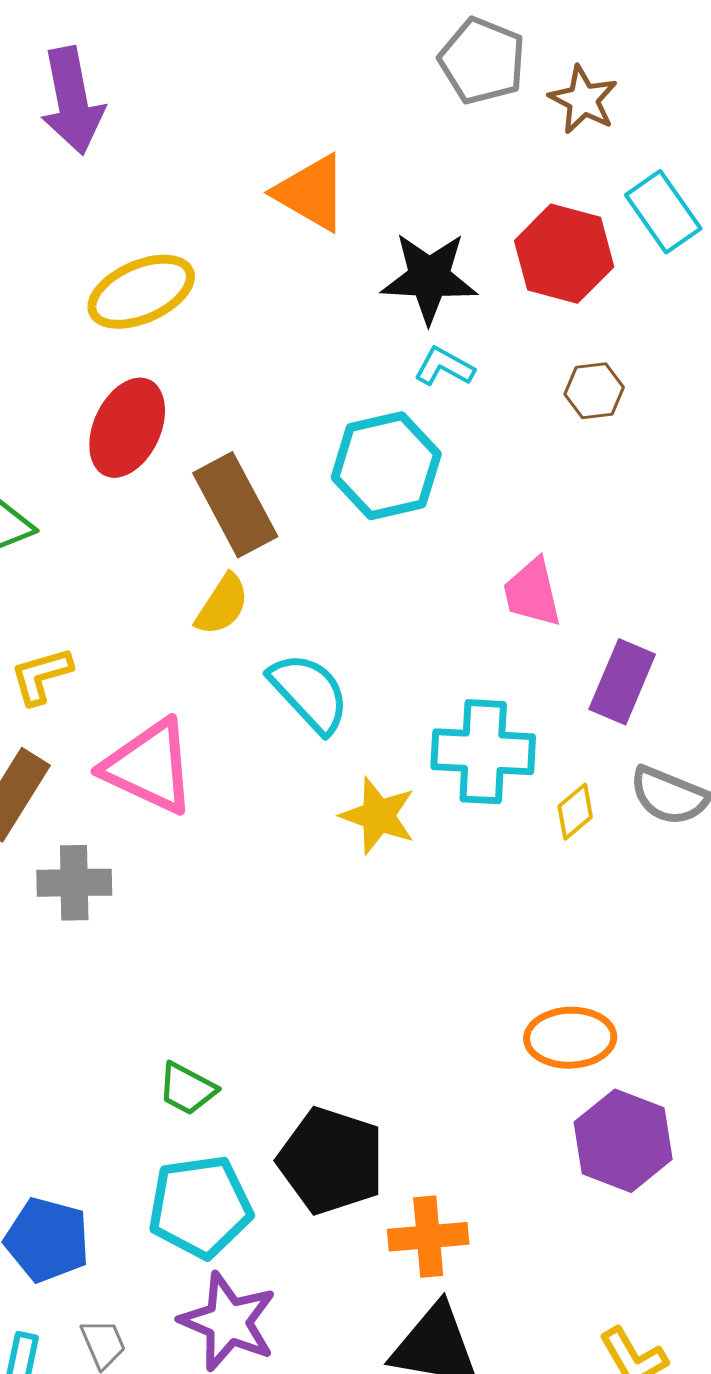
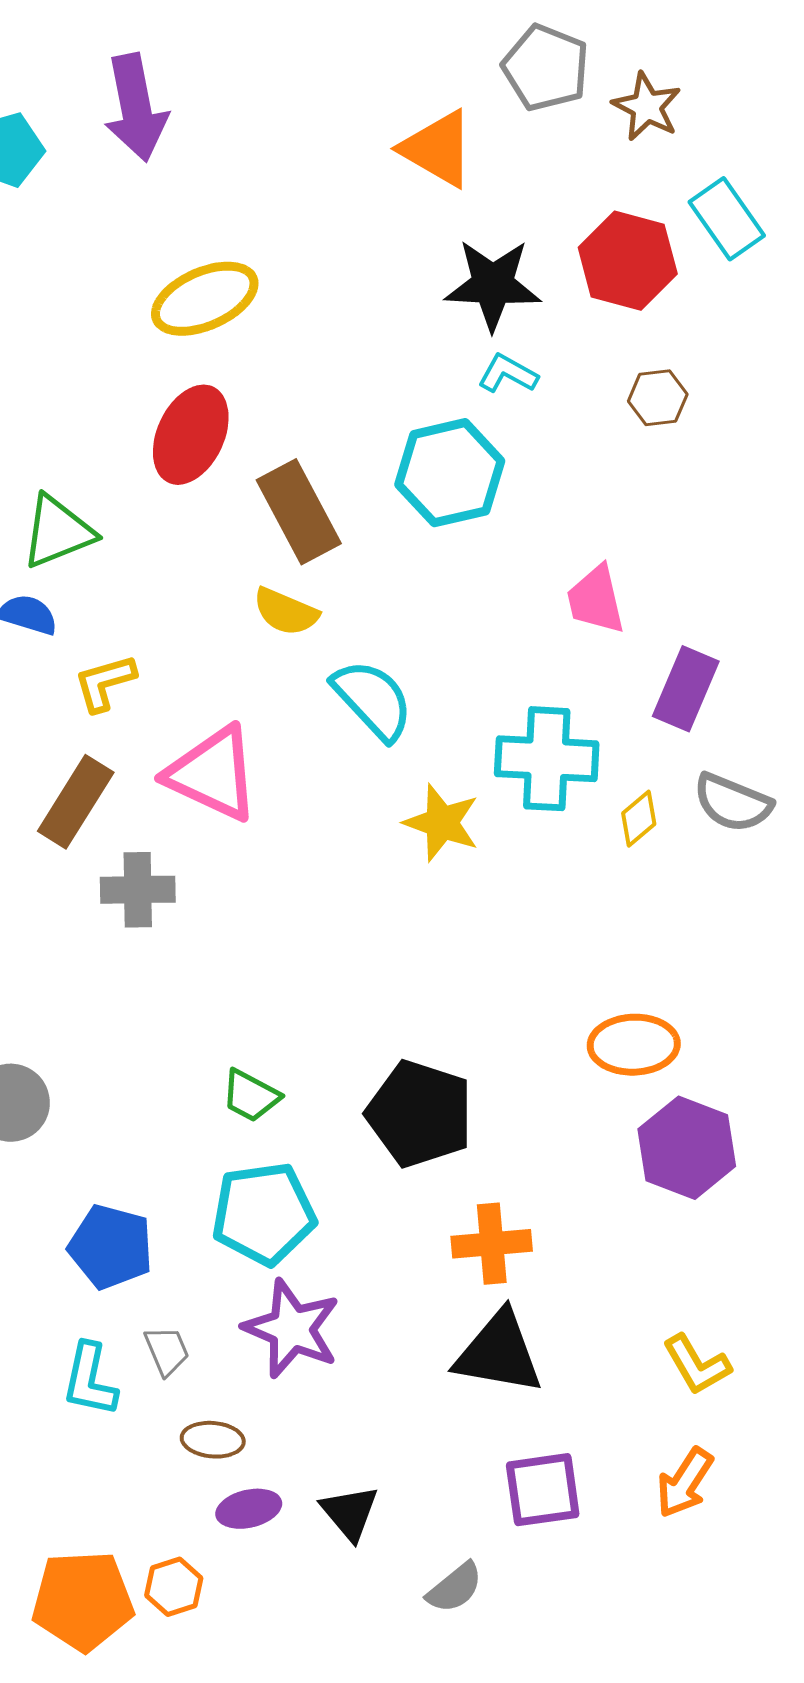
orange triangle: (311, 193) -> (438, 149), moved
yellow semicircle: (222, 605) -> (286, 612), turned 80
black pentagon: (331, 1161) -> (420, 1114), moved

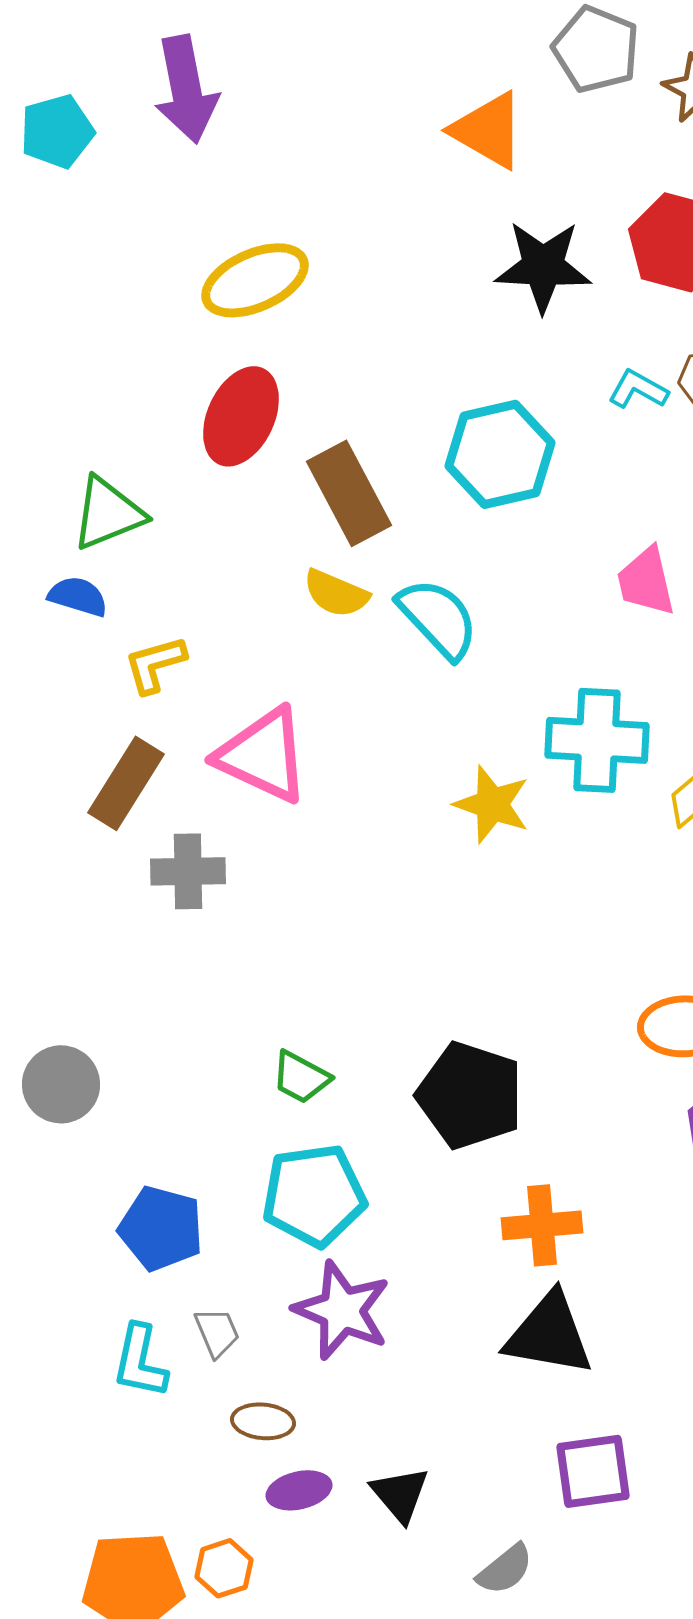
cyan L-shape: (508, 374) -> (638, 389), moved
cyan semicircle: (373, 700) -> (438, 618), moved

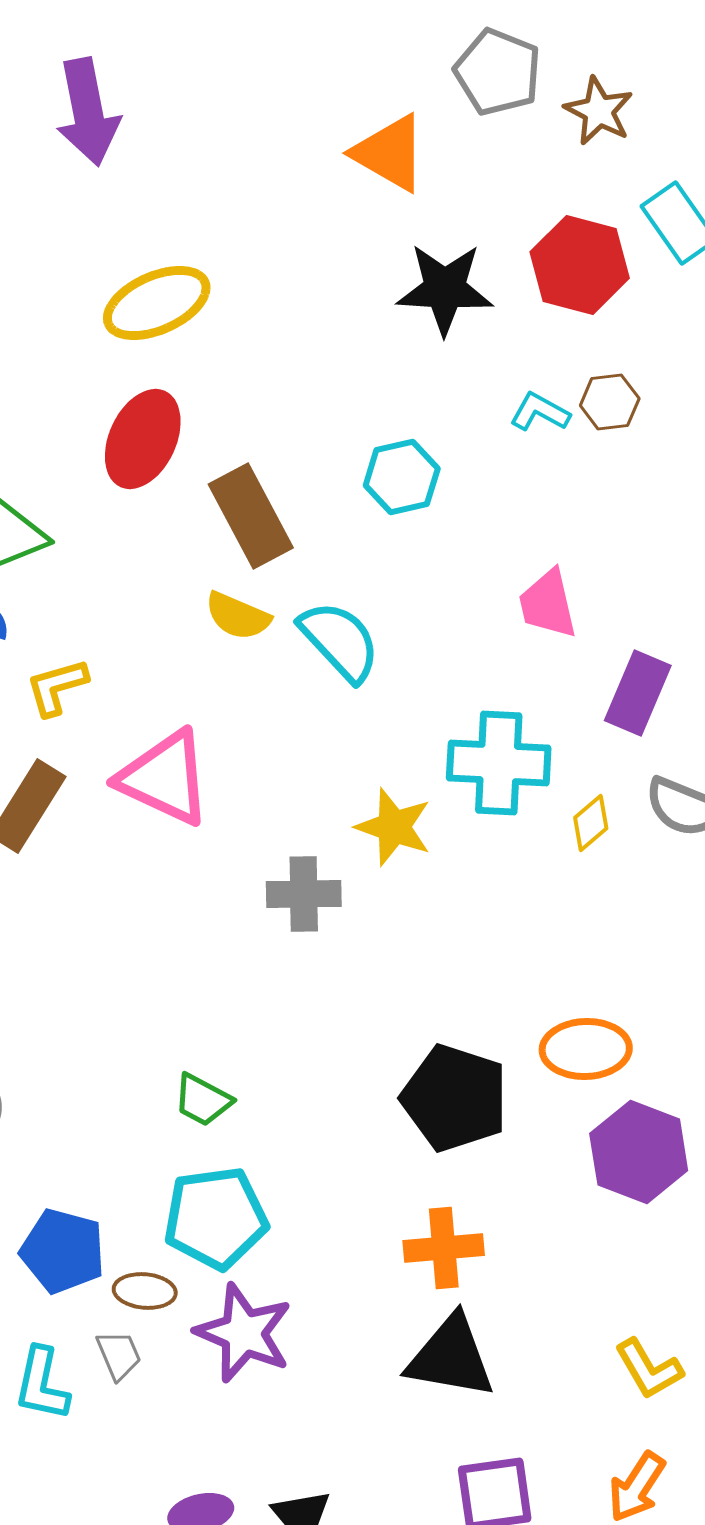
cyan hexagon: (500, 454) -> (402, 477), size x0.7
gray cross: (188, 871) -> (304, 894), moved
black pentagon: (470, 1095) -> (455, 1098), moved
brown ellipse: (263, 1421) -> (145, 1291), moved

